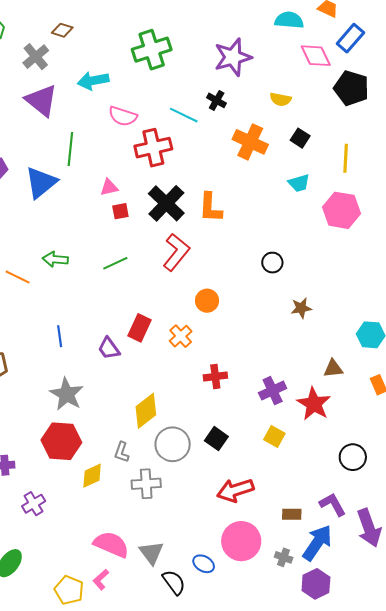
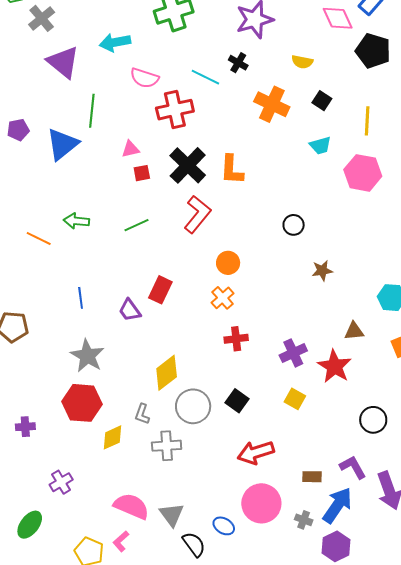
gray cross: (36, 57) -> (42, 18), moved
orange cross: (181, 336) -> (223, 298), moved
purple cross: (34, 504) -> (61, 482), moved

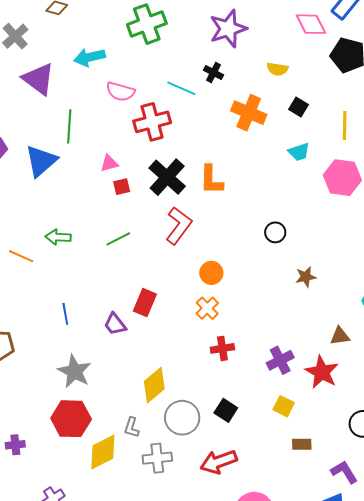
yellow diamond: (112, 437) -> (103, 452), size x1.4
red arrow: (256, 452) -> (219, 462), moved
brown rectangle: (312, 477) -> (302, 444), moved

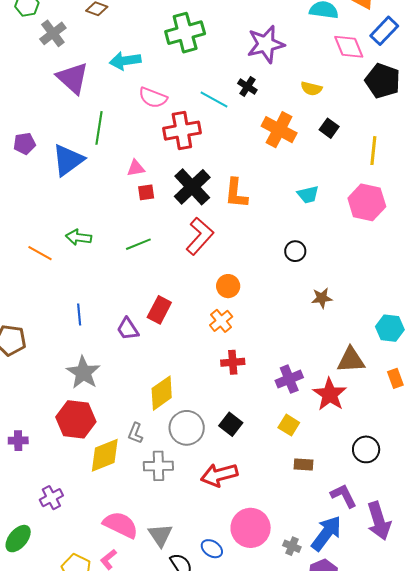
cyan trapezoid: (299, 152) -> (308, 195), moved
brown triangle: (340, 336) -> (351, 360), size x1.4

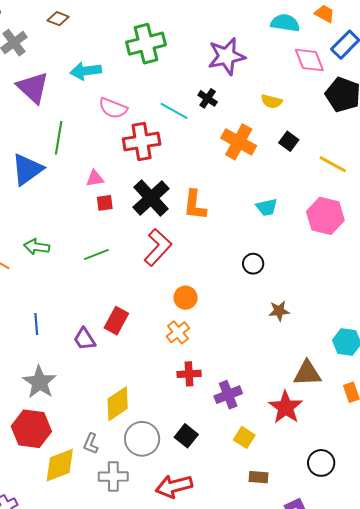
yellow line: (373, 151) -> (333, 164), turned -68
purple cross: (289, 379) -> (228, 395), moved

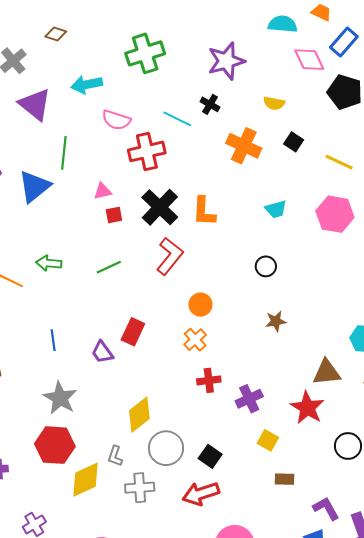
brown star: (279, 311) -> (276, 321), moved
black square: (186, 436) -> (210, 456), moved
black circle: (321, 463) -> (348, 446), moved

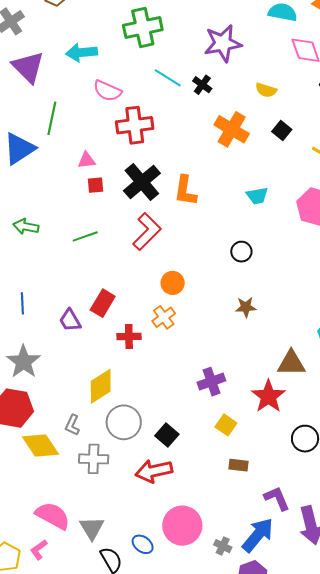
cyan line: (177, 119) -> (168, 78), moved
red cross: (209, 380) -> (129, 336), moved
yellow diamond: (86, 480) -> (41, 445), turned 75

